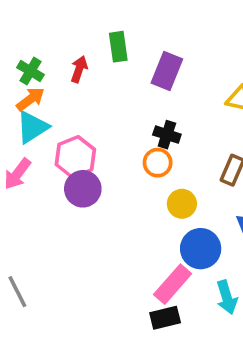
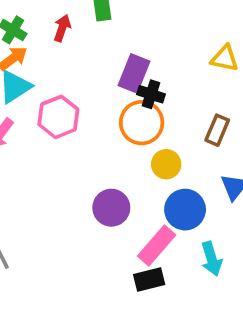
purple rectangle: (167, 71) -> (134, 73), moved
orange circle: (158, 163) -> (142, 123), size x1.5
purple circle: (83, 189) -> (111, 208), moved

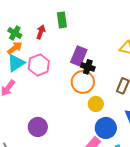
pink hexagon: (58, 117) -> (39, 65), moved
purple circle: (111, 208) -> (38, 127), moved

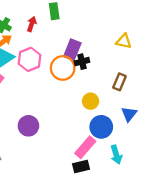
black cross: (88, 67) -> (82, 62), turned -32
orange circle: (83, 82) -> (63, 68), moved

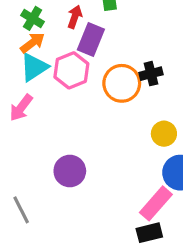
purple rectangle: (72, 50) -> (91, 40), moved

